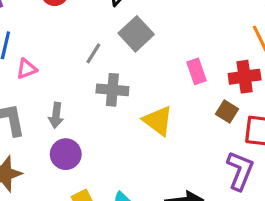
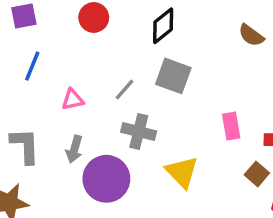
gray square: (136, 34) -> (173, 76), turned -36
pink triangle: (27, 69) -> (73, 100), moved
purple circle: (66, 154) -> (106, 179), moved, size x1.4

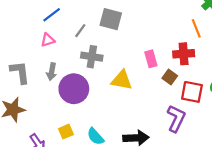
blue line: (32, 66) -> (52, 15), moved, turned 36
pink rectangle: (231, 126) -> (151, 59), moved
yellow triangle: (182, 172) -> (122, 80), turned -30

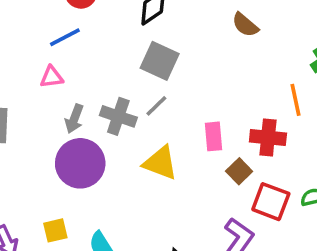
gray line: (80, 31) -> (156, 106), moved
gray arrow: (52, 72) -> (74, 119), moved

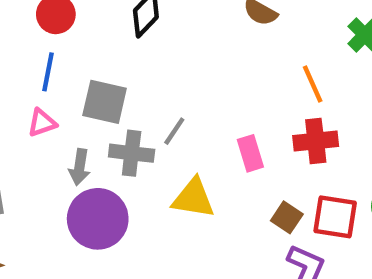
blue line: (65, 37) -> (48, 72), turned -40
gray square: (160, 61) -> (105, 102), moved
orange line: (296, 100) -> (313, 84), moved
brown square: (239, 171) -> (287, 217), moved

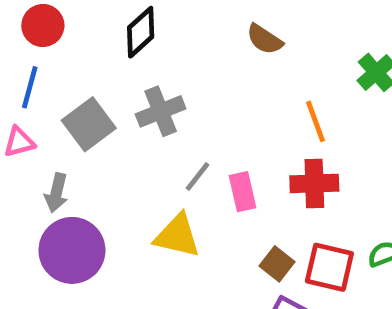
gray square: (105, 102) -> (89, 124), turned 36
gray line: (174, 131) -> (198, 176), moved
gray cross: (132, 153) -> (161, 111), moved, turned -33

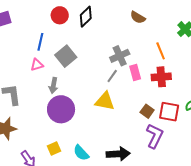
red circle: (43, 25) -> (60, 15), moved
gray cross: (161, 111) -> (120, 56), moved
pink rectangle: (243, 192) -> (135, 72), moved

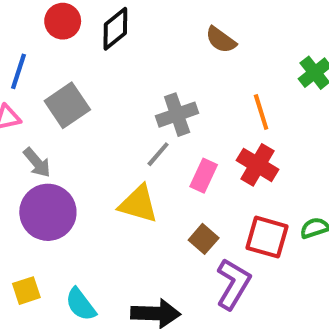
pink rectangle: (135, 72) -> (204, 176), moved, turned 35
red cross: (161, 77) -> (258, 165), turned 30
gray arrow: (53, 85) -> (37, 163), turned -56
brown square: (147, 111) -> (204, 239), moved

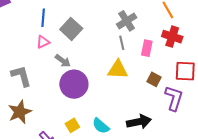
gray line: (158, 154) -> (122, 43), turned -40

